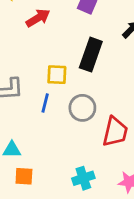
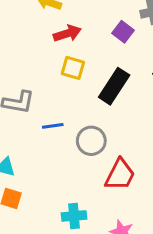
yellow square: (57, 75) -> (73, 68), moved
blue line: (45, 103) -> (53, 126), turned 54

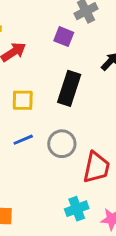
yellow square: (73, 68) -> (23, 100), moved
cyan cross: (74, 216) -> (77, 209), moved

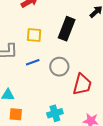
cyan cross: (77, 209) -> (55, 113), moved

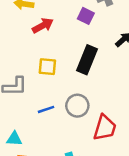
blue line: (33, 62) -> (46, 109), moved

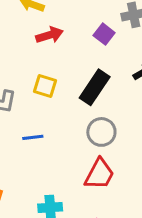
gray circle: (77, 106) -> (101, 132), moved

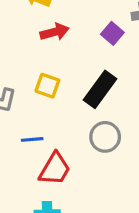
red trapezoid: (99, 174) -> (55, 169), moved

